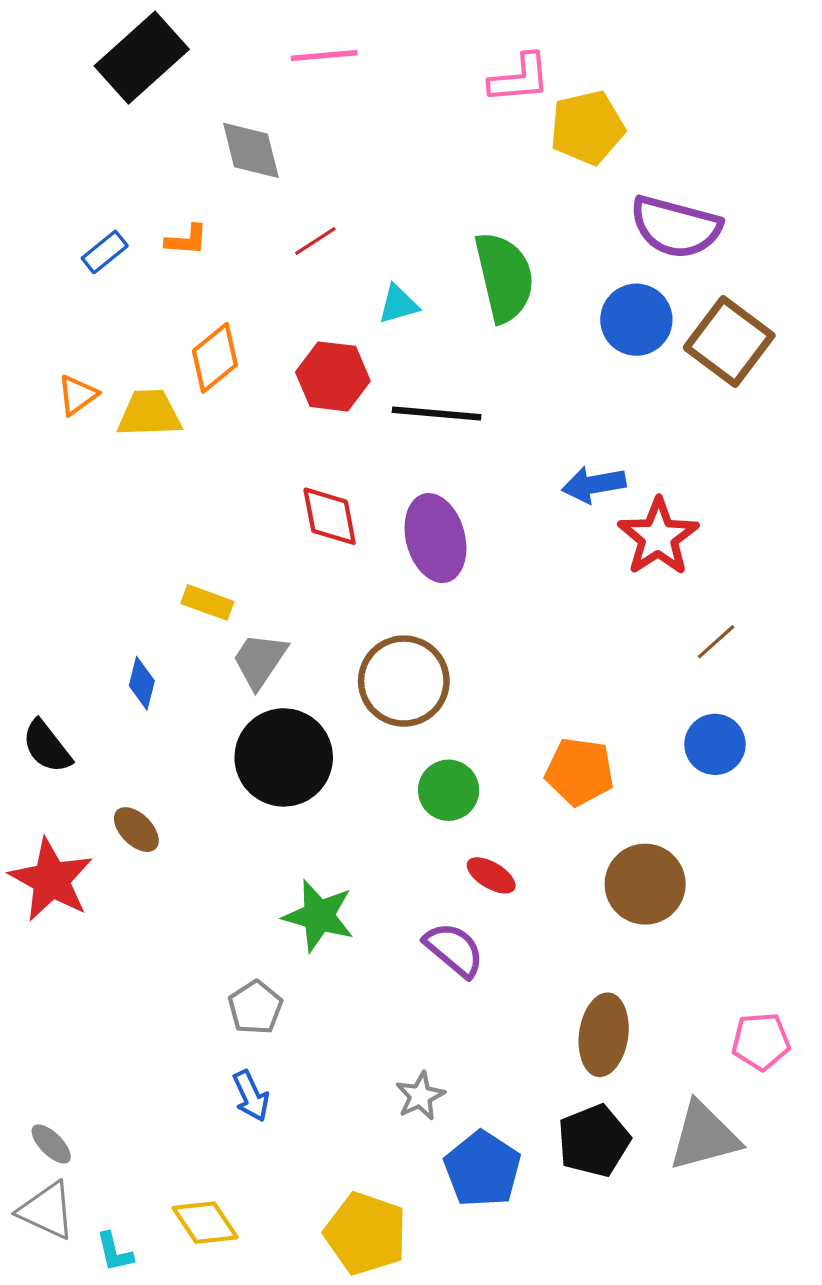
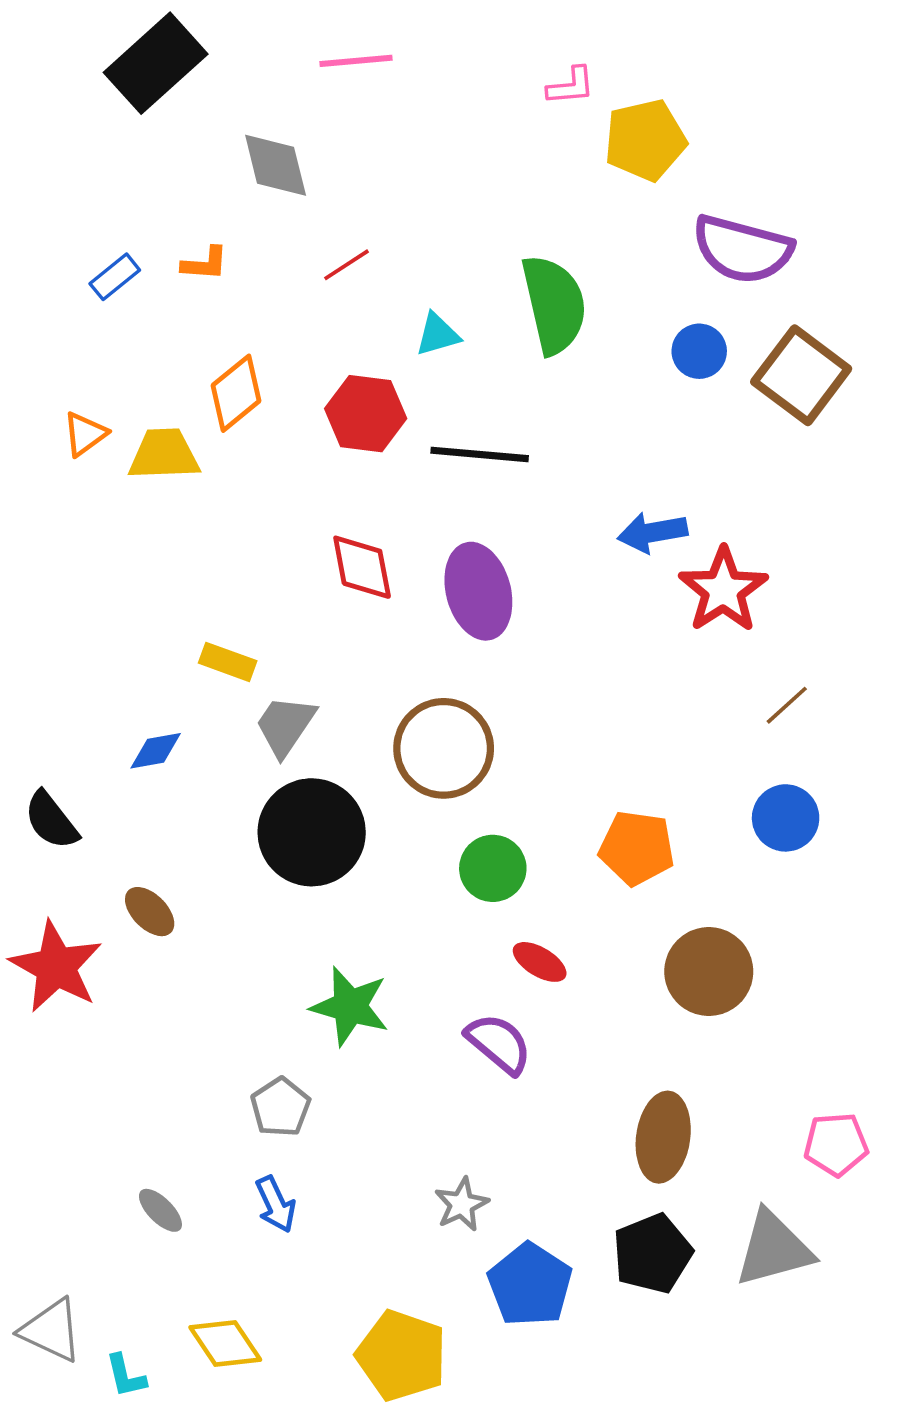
pink L-shape: (520, 78) -> (571, 86), size x0.7
blue circle: (636, 320) -> (699, 351), size x0.7
blue diamond: (142, 683) -> (156, 751), turned 66
gray ellipse: (51, 1144) -> (160, 1210), moved

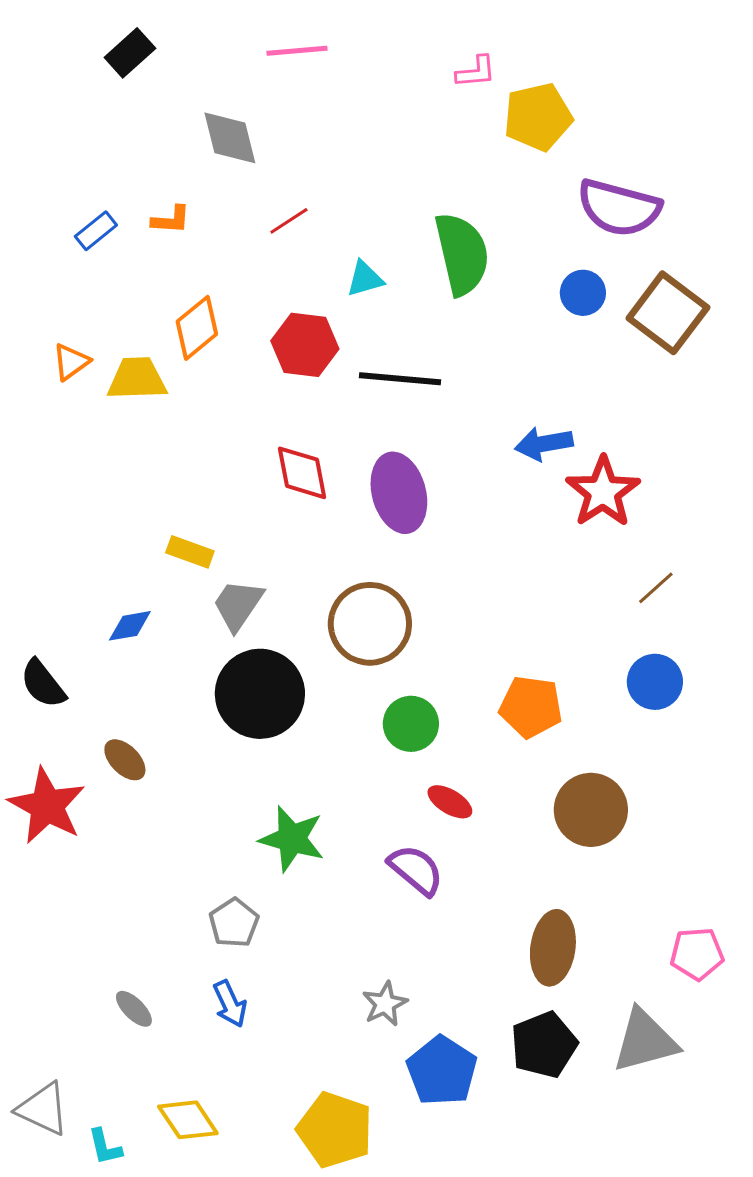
black rectangle: (156, 63) -> (130, 53), size x0.6

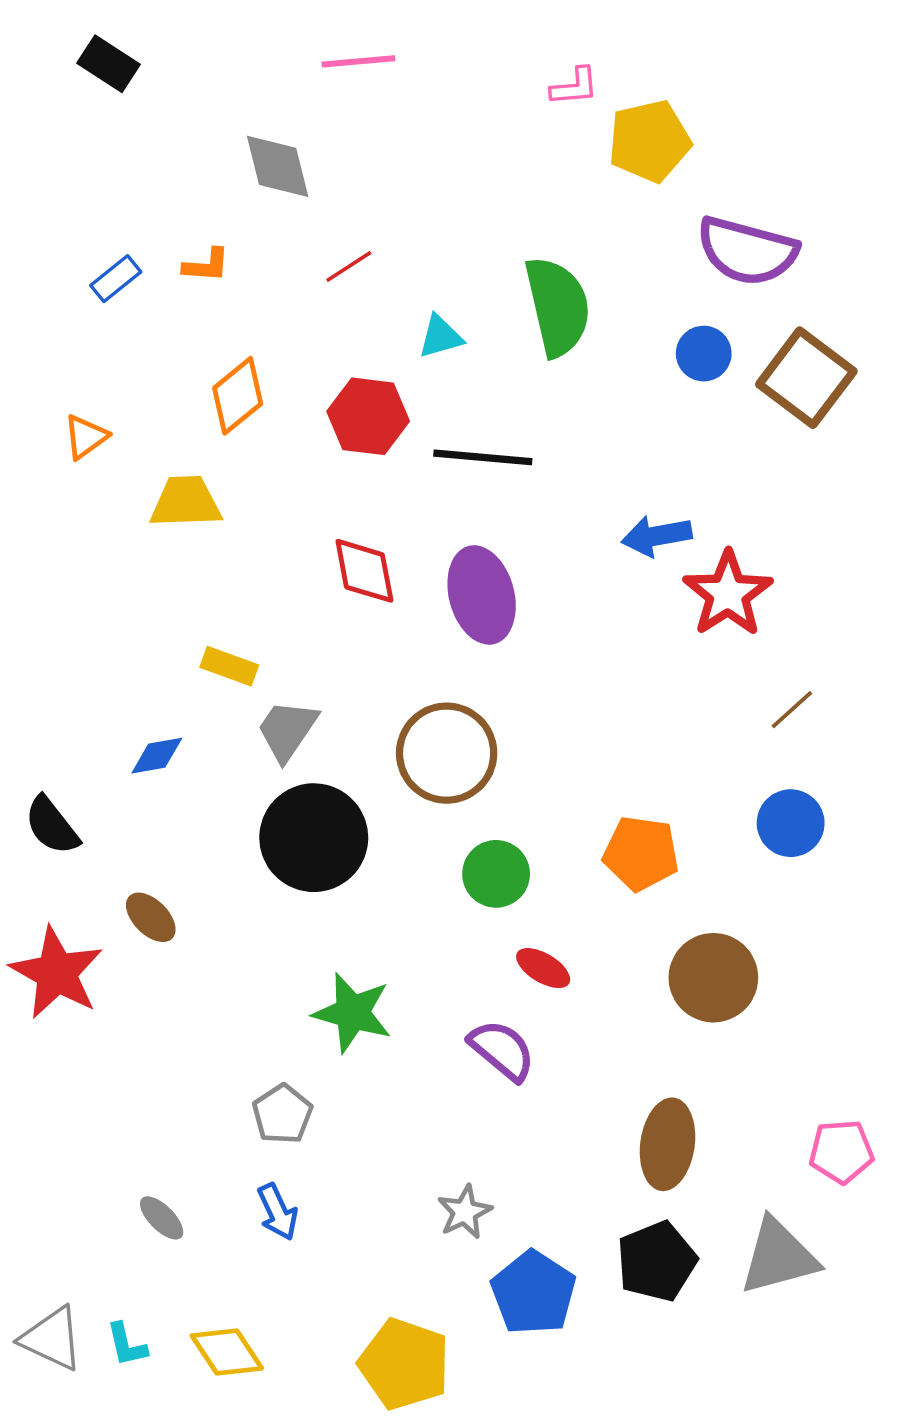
black rectangle: (130, 53) -> (109, 64), moved, turned 75
yellow trapezoid: (137, 379) -> (186, 502), moved
cyan L-shape: (105, 1147) -> (127, 1345), moved

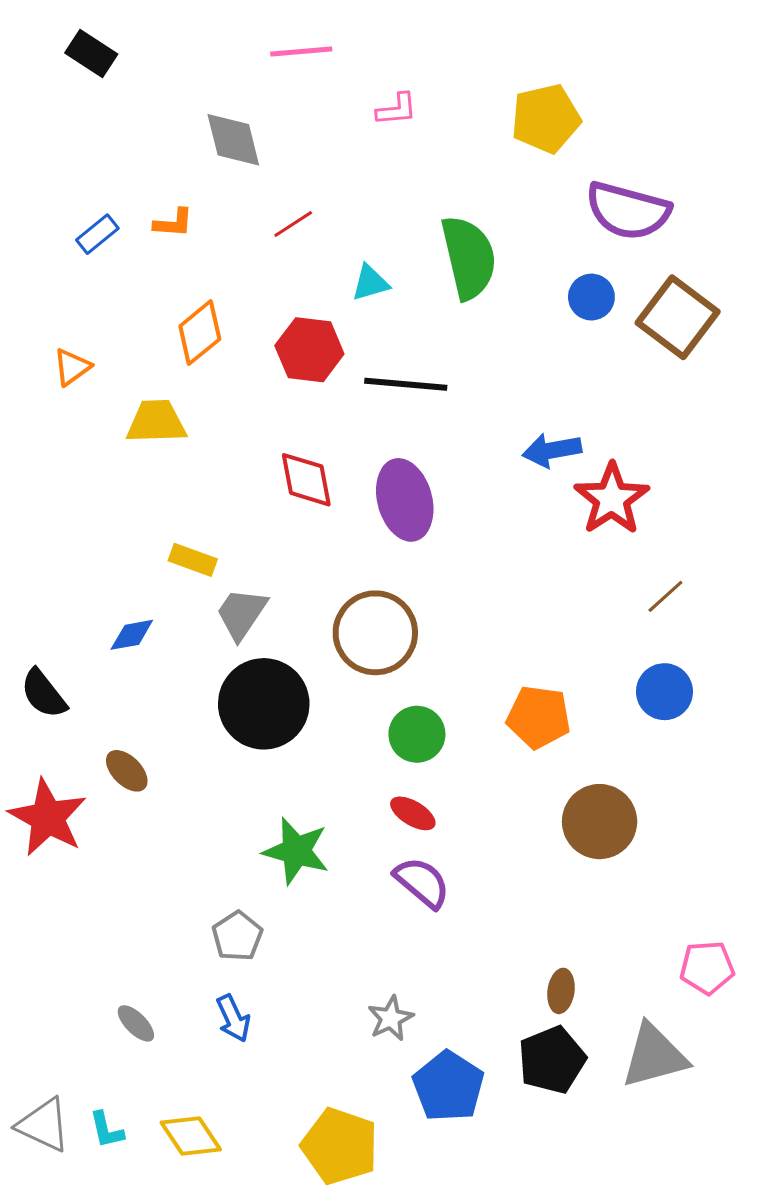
pink L-shape: (575, 87) -> (397, 109), moved
red ellipse: (543, 968) -> (413, 813), moved
brown ellipse: (667, 1144) -> (561, 991), moved, size x0.6

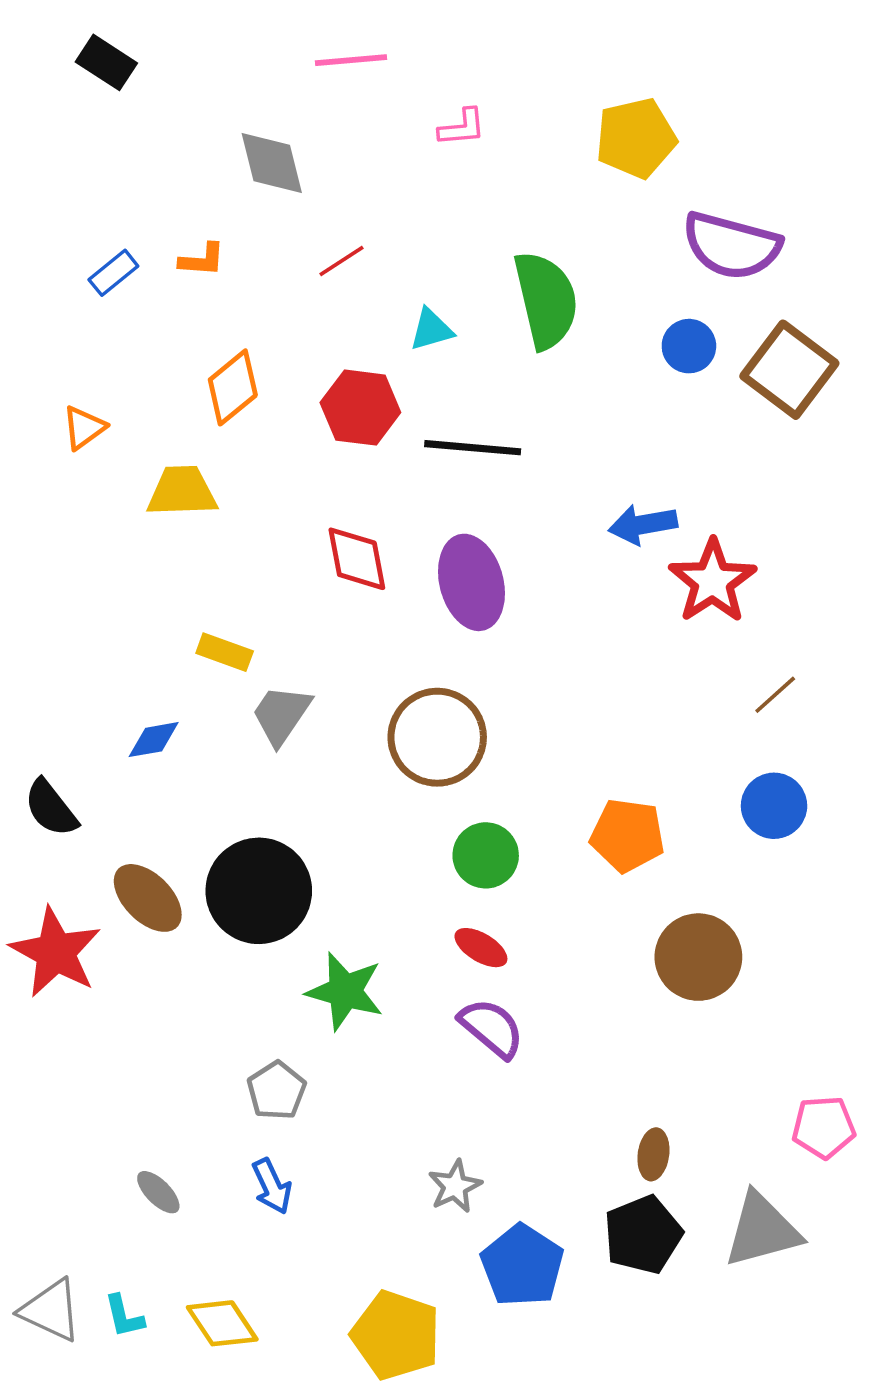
black circle: (264, 704) -> (259, 891), moved
brown ellipse: (127, 771) -> (148, 898), size x1.4

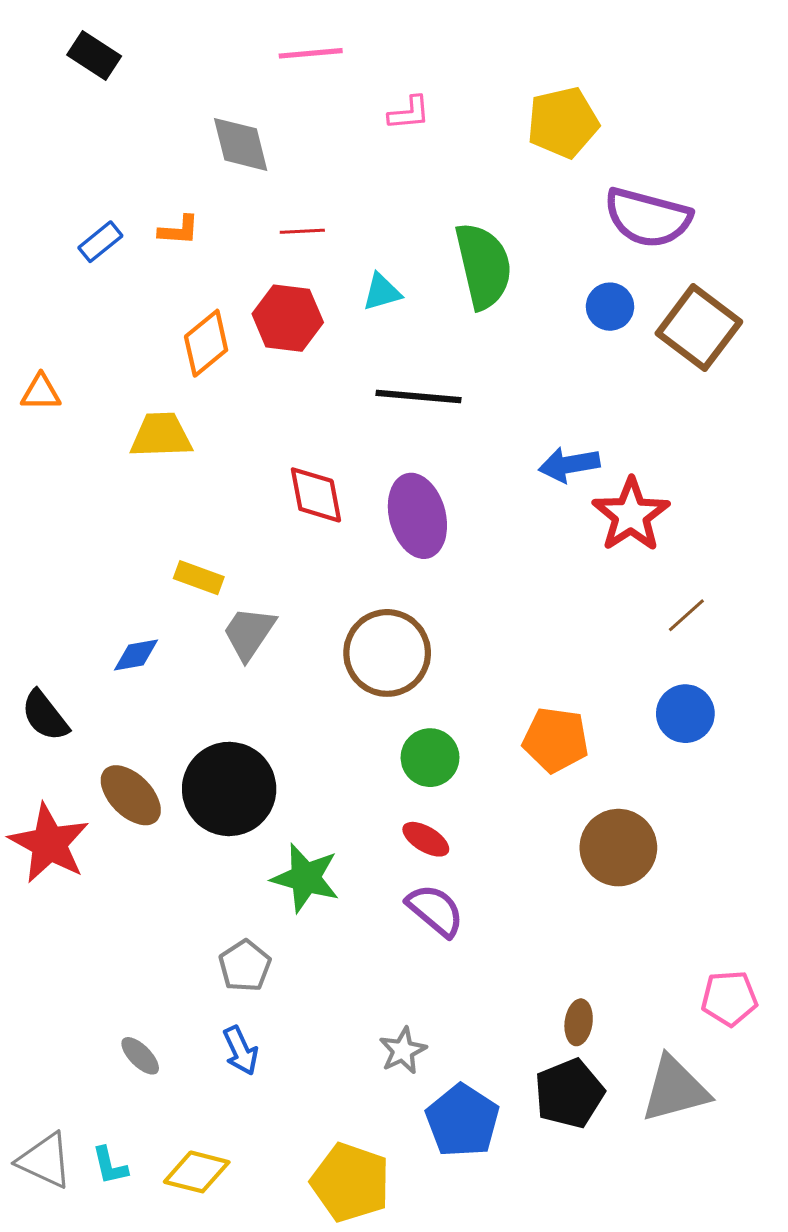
red line: (342, 261) -> (302, 231), turned 30
red hexagon: (360, 408) -> (288, 318), moved
orange triangle: (84, 428) -> (41, 392), moved, turned 36
yellow diamond: (222, 1323) -> (197, 1172), turned -42

